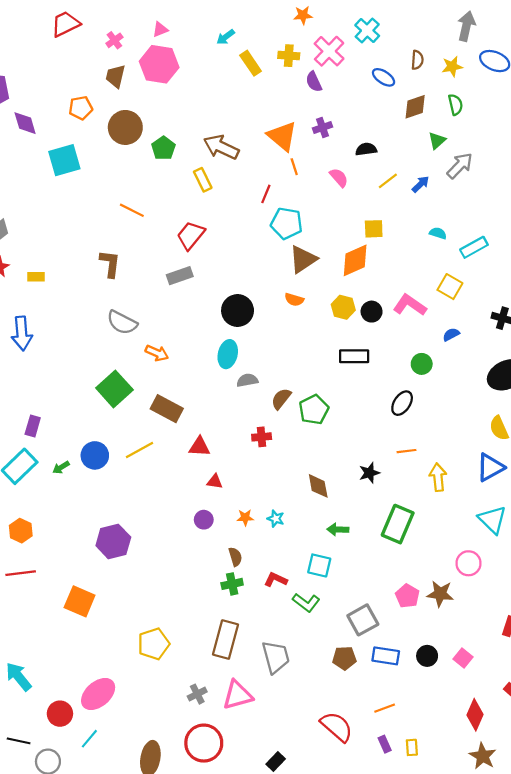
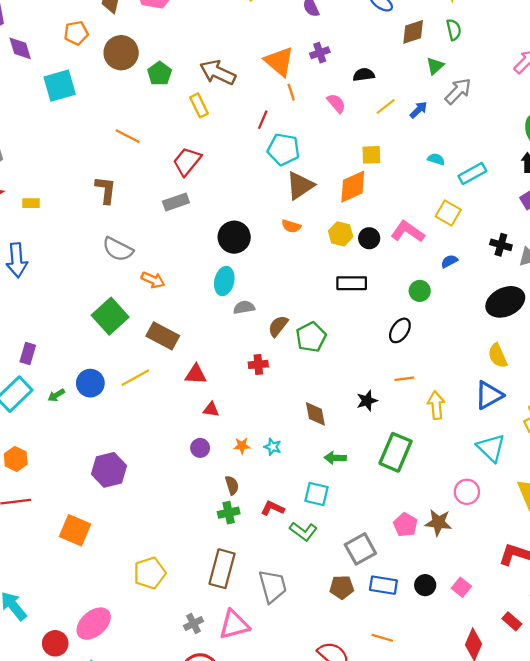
orange line: (385, 708) -> (382, 638), turned 36

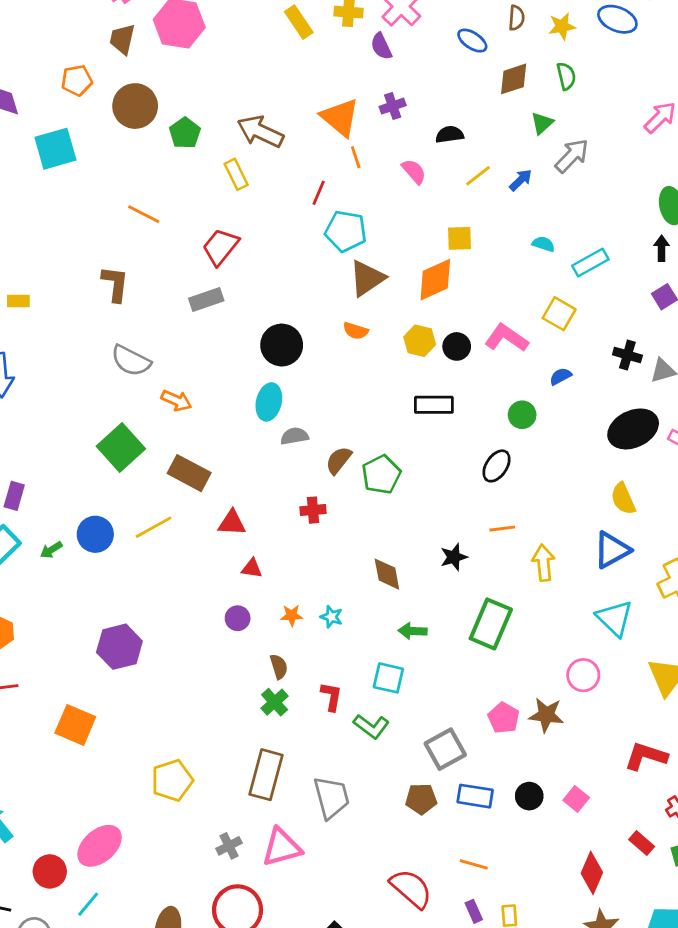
red L-shape: (273, 508) -> (331, 696), turned 75
green cross: (229, 513) -> (275, 702), turned -30

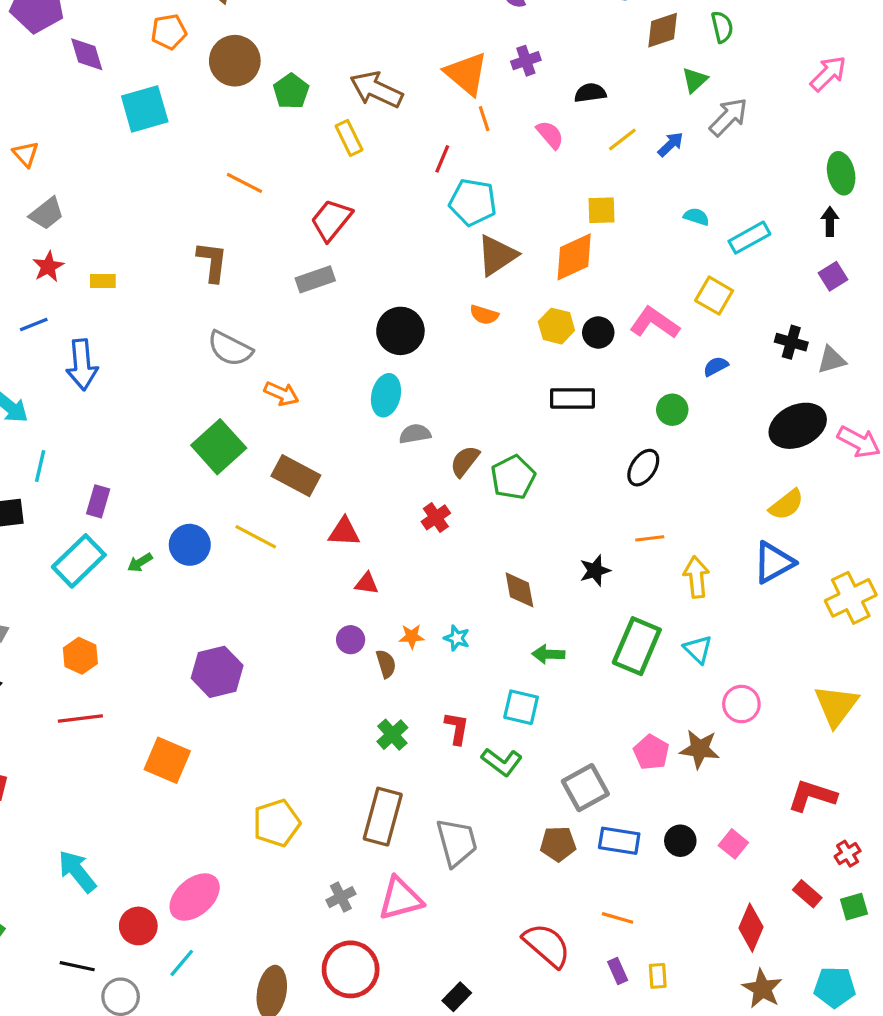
yellow semicircle: (623, 499) -> (786, 505), turned -104
red cross: (313, 510) -> (436, 517), turned -30
yellow line: (154, 527) -> (256, 537), turned 57
cyan triangle: (615, 618) -> (698, 649), moved, size x0.7
brown semicircle: (279, 667) -> (386, 664), moved

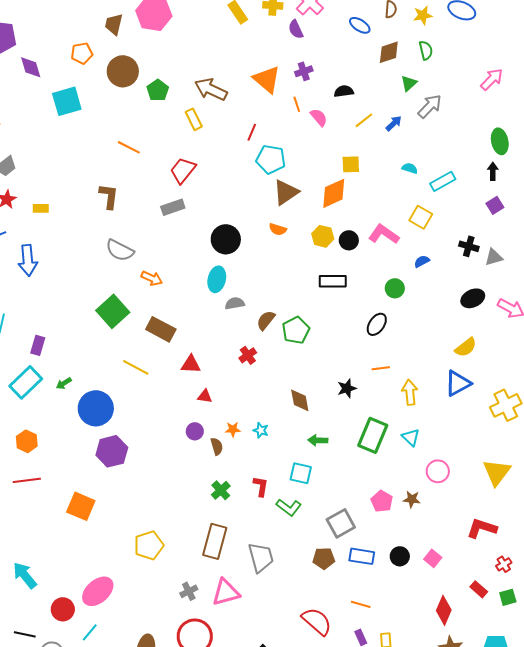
orange line: (484, 119) -> (297, 104), moved
black ellipse: (798, 426) -> (473, 298), size x0.7
blue circle: (190, 545) -> (96, 408), moved, size x1.4
brown star: (700, 749) -> (412, 499), size x0.7

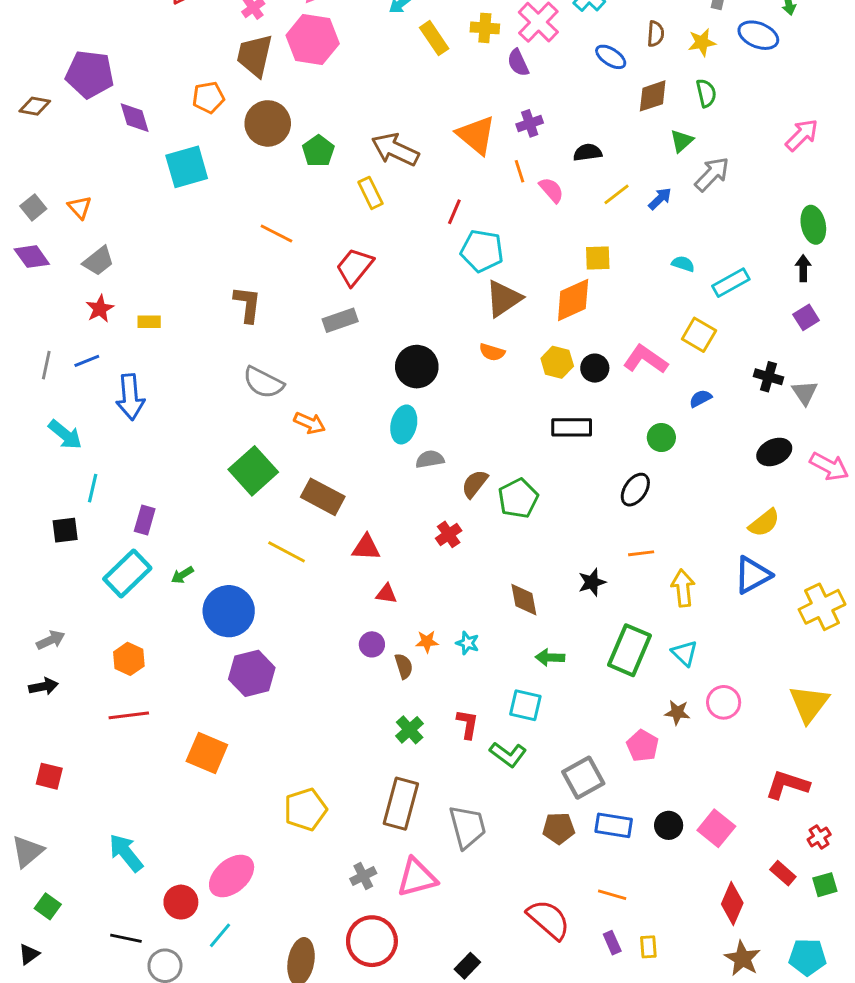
brown trapezoid: (114, 24) -> (255, 55), size x1.4
gray triangle: (494, 257) -> (805, 393), turned -48
brown star: (412, 499) -> (677, 712), moved
pink square: (433, 558) -> (716, 828), size x1.4

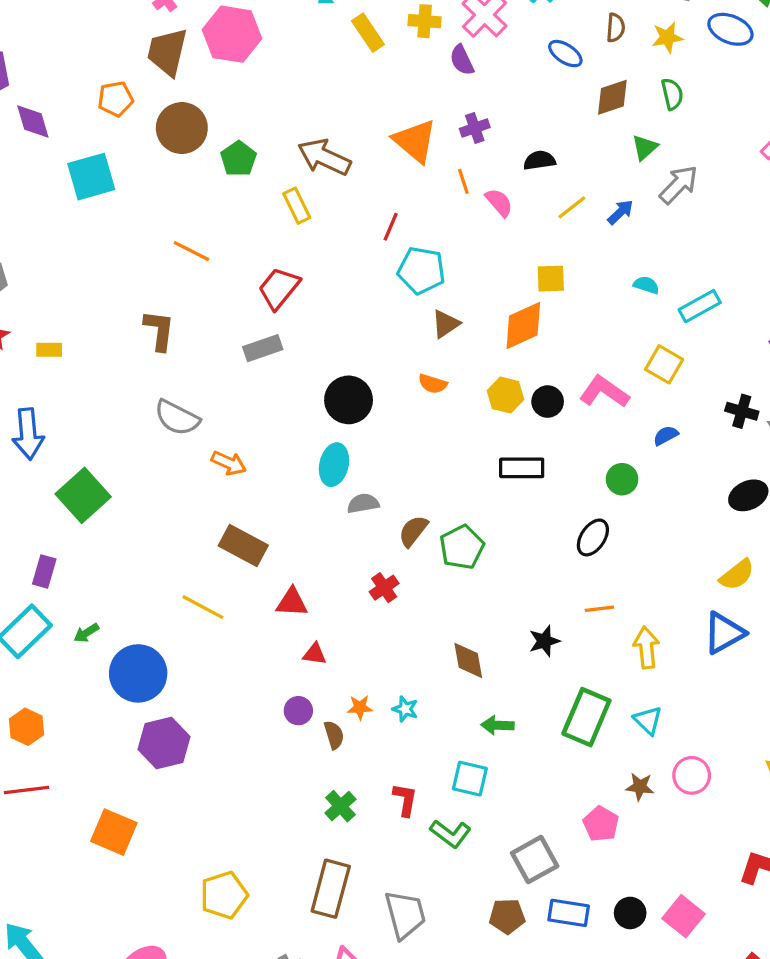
brown triangle: (504, 299) -> (446, 324), size x0.7
green square: (253, 471) -> (83, 495), moved

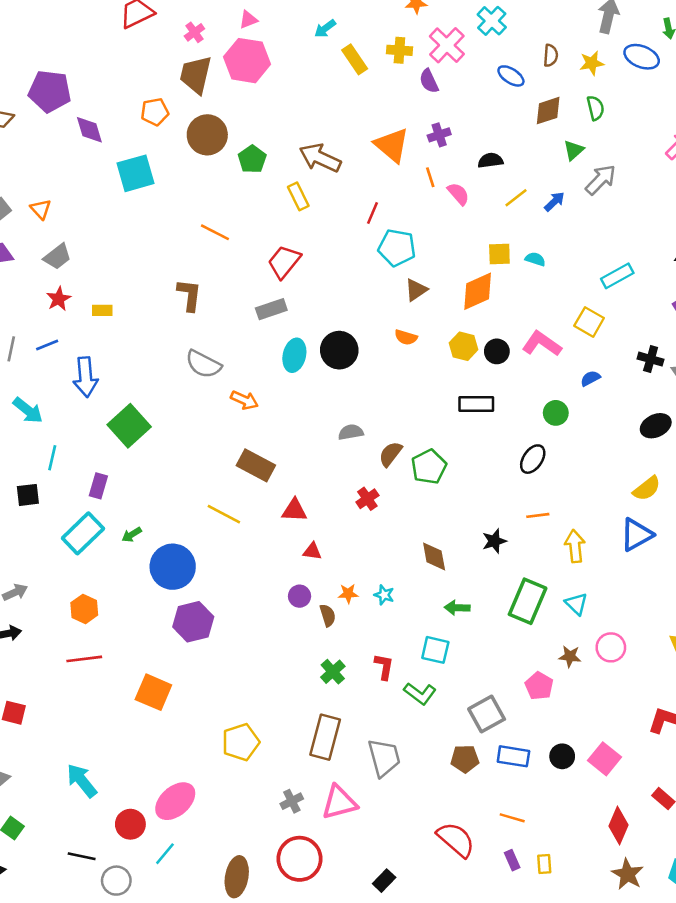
cyan semicircle: (646, 285) -> (535, 259), moved
cyan ellipse: (334, 465) -> (294, 355), moved

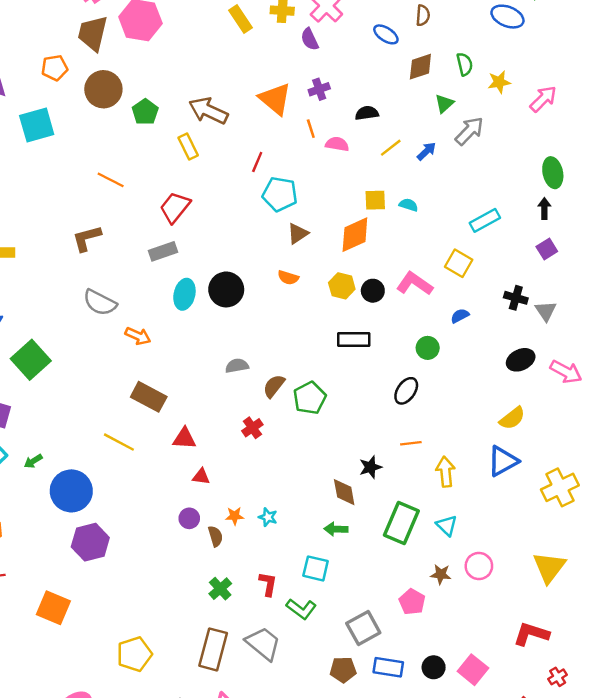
yellow star: (592, 63) -> (499, 82), moved
pink semicircle: (458, 194) -> (337, 144), turned -40
brown L-shape: (189, 295) -> (87, 238), turned -112
brown diamond: (434, 556) -> (344, 492), moved
gray trapezoid: (384, 758) -> (263, 643), moved, turned -36

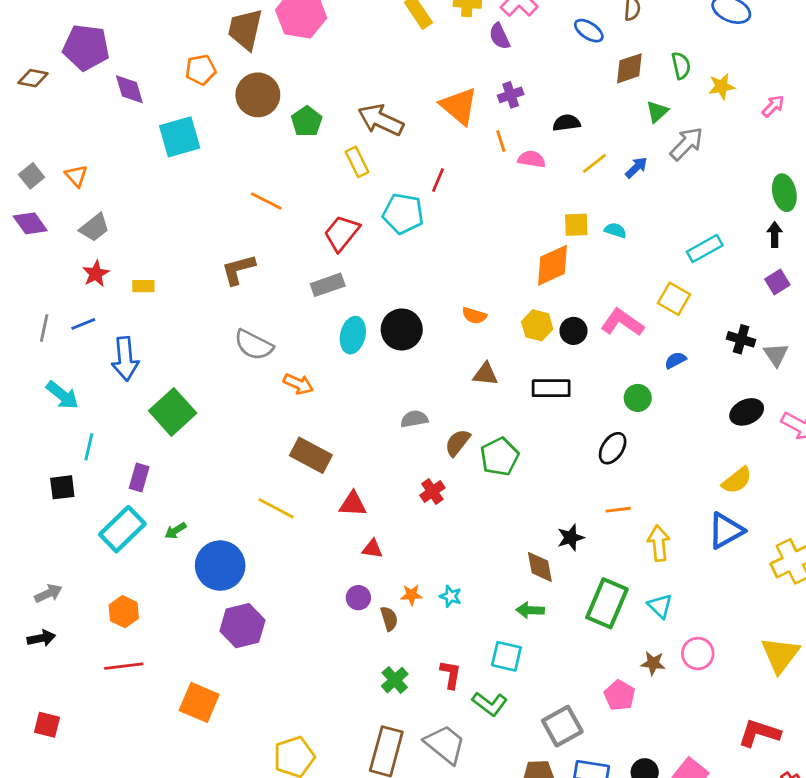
pink arrow: (543, 99) -> (773, 106), size x0.7
cyan pentagon: (280, 194) -> (403, 214), moved
brown triangle: (298, 233) -> (485, 374), moved, turned 40

